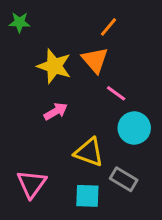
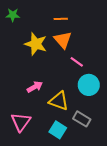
orange line: (109, 27) -> (61, 19), moved, turned 48
pink arrow: (56, 111) -> (35, 87), moved
cyan square: (87, 196) -> (58, 130), turned 30

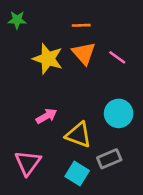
pink line: (77, 62) -> (117, 57), moved
gray rectangle: (82, 119) -> (109, 159), turned -54

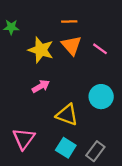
green star: (17, 20) -> (11, 27), moved
pink arrow: (46, 116) -> (41, 86), moved
gray rectangle: (109, 159) -> (95, 151), moved, turned -30

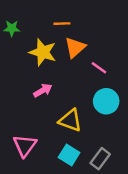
orange line: (69, 21) -> (62, 24), moved
orange triangle: (72, 45) -> (75, 47), turned 30
pink line: (100, 49) -> (99, 68), moved

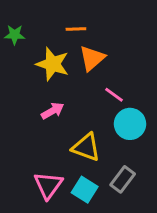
pink line: (99, 68) -> (114, 95), moved
pink triangle: (25, 145) -> (48, 185), moved
gray rectangle: (100, 159) -> (123, 179), moved

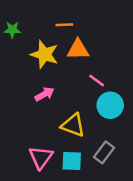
orange triangle: (92, 58) -> (78, 50), turned 40
cyan square: (85, 190) -> (72, 161), turned -30

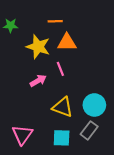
pink line: (97, 80) -> (60, 69), moved, turned 32
cyan circle: (110, 105) -> (94, 105), moved
pink triangle: (41, 157) -> (22, 135), moved

